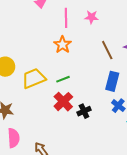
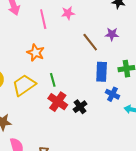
orange star: (63, 45) -> (36, 53), moved
green line: (63, 79) -> (53, 80), turned -72

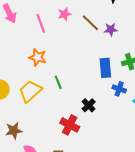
brown line: (90, 42) -> (90, 23), moved
red cross: (58, 102) -> (70, 125), moved

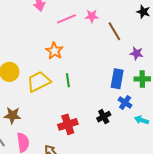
pink line: (41, 23) -> (66, 19), turned 72
purple star: (111, 29) -> (137, 53), moved
black cross: (89, 105) -> (104, 117), moved
red cross: (70, 125) -> (68, 124), turned 30

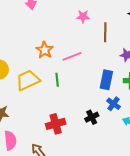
pink line: (66, 19) -> (72, 56), moved
brown line: (114, 31) -> (105, 32), turned 30

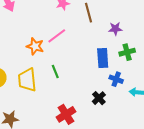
pink line: (72, 56) -> (57, 36), moved
yellow trapezoid: (28, 80) -> (27, 80), turned -55

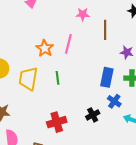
pink line: (57, 36) -> (68, 44), turned -54

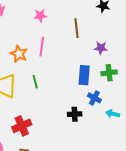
pink star: (83, 14) -> (40, 16), moved
black cross: (93, 115) -> (75, 114), turned 32
red cross: (57, 122) -> (22, 126), moved

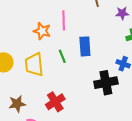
blue rectangle: (84, 75) -> (85, 46), moved
black cross: (75, 114) -> (106, 83), size x1.6

